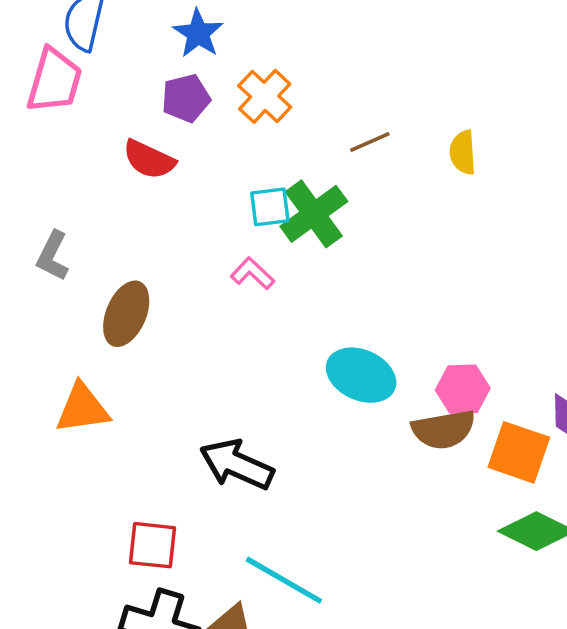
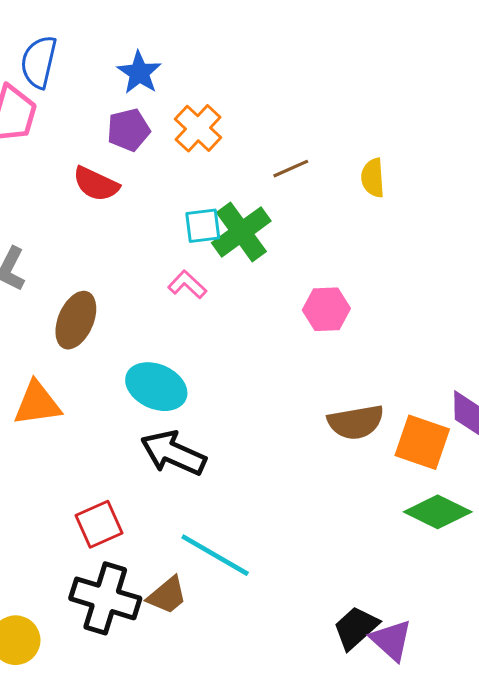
cyan ellipse: (361, 375) -> (156, 387), moved
pink hexagon: (463, 389) -> (326, 309), moved
red square: (153, 545) -> (99, 524), turned -30

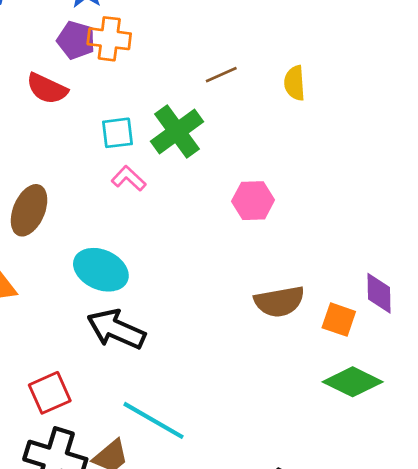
orange cross: (198, 128) -> (109, 39), moved, turned -36
purple pentagon: (128, 130) -> (76, 40), turned 30
cyan square: (203, 226) -> (118, 133), moved
orange square: (422, 442) -> (339, 320), size x0.7

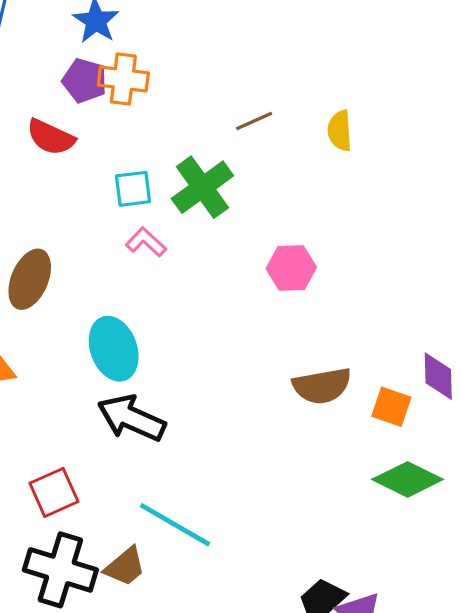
cyan ellipse: (101, 270) -> (114, 349), turned 46

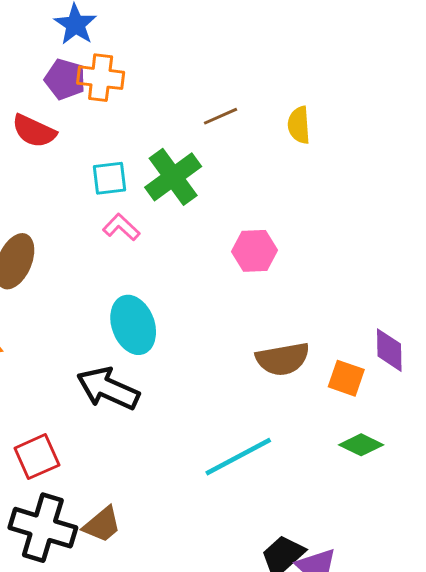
cyan ellipse: (114, 349) -> (133, 325), moved
green diamond: (408, 479) -> (361, 445), size x0.7
cyan line: (175, 525) -> (238, 457), moved, turned -58

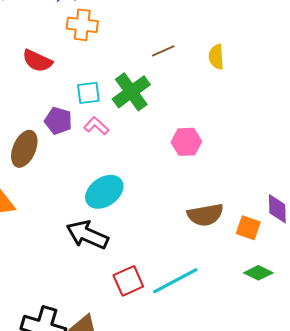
purple pentagon: (65, 79) -> (58, 121), moved
cyan ellipse: (133, 325) -> (104, 192), turned 75
red square: (37, 457) -> (128, 281), moved

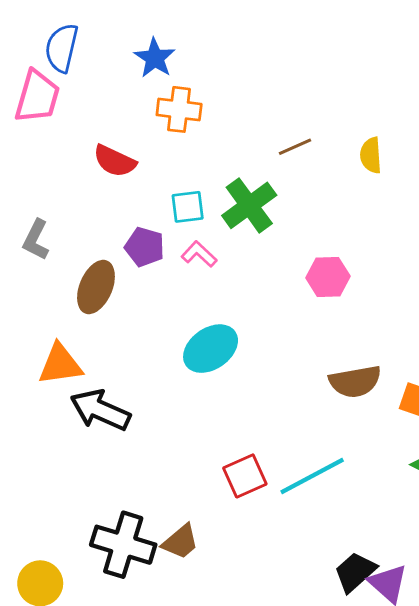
black arrow: (87, 235) -> (100, 410), moved

